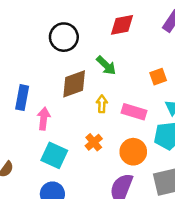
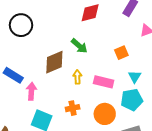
black circle: (64, 37) -> (21, 25), moved
blue rectangle: (22, 98) -> (13, 75), turned -66
orange cross: (94, 142) -> (73, 108), turned 32

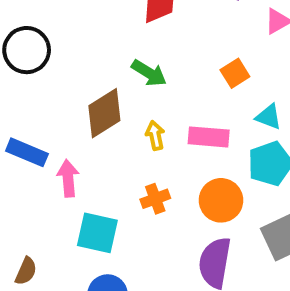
cyan triangle: (135, 77) -> (269, 117), turned -32

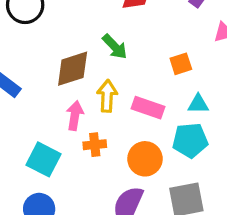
cyan triangle: (269, 117) -> (198, 104), turned -35
yellow arrow: (155, 135) -> (107, 96), size x1.4
pink arrow: (68, 178) -> (75, 116), moved

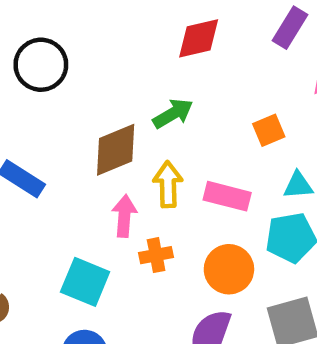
green arrow: (115, 47) -> (173, 114), turned -72

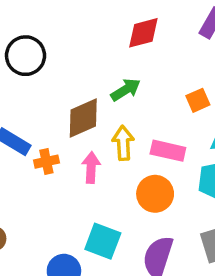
orange cross: (156, 255) -> (46, 162), moved
orange circle: (229, 269) -> (155, 194), moved
cyan square: (85, 282) -> (103, 241), moved

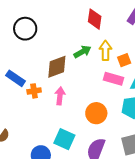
red diamond: (143, 33) -> (95, 19), turned -70
yellow arrow: (123, 143) -> (105, 50), moved
pink rectangle: (168, 151) -> (114, 79), moved

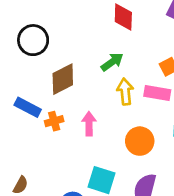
yellow arrow: (105, 50) -> (125, 92), moved
brown diamond: (57, 67) -> (63, 79), moved

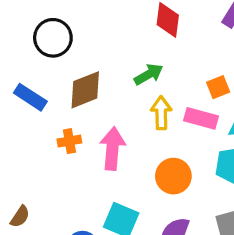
blue rectangle: (28, 107) -> (30, 97), moved
pink arrow: (89, 124) -> (112, 148), size x1.4

